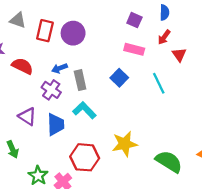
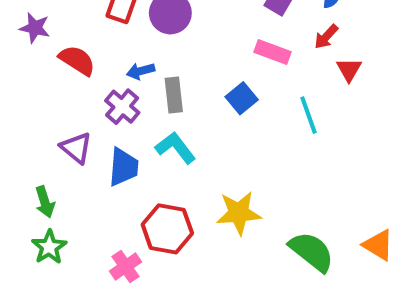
green star: (38, 176) -> (49, 247), moved

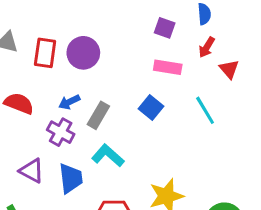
gray rectangle: (174, 95) -> (98, 115), turned 48

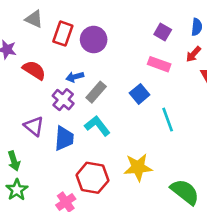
cyan line: (205, 110) -> (168, 120), moved

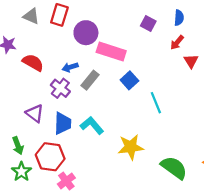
red rectangle: (63, 34) -> (59, 15), moved
pink rectangle: (159, 64) -> (111, 52), moved, size x1.4
cyan L-shape: (97, 126) -> (92, 125), moved
red hexagon: (92, 178) -> (50, 157), moved

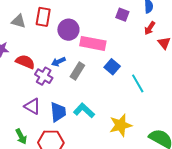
purple cross: (60, 88) -> (44, 76), moved

